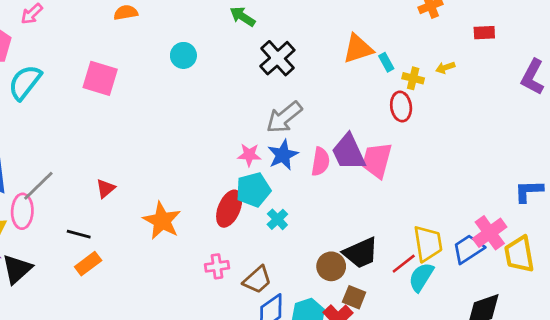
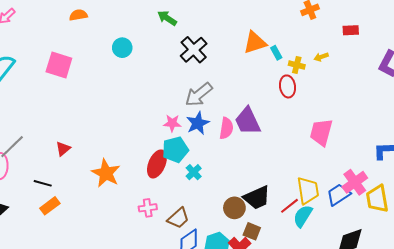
pink trapezoid: (377, 160) -> (321, 132), moved

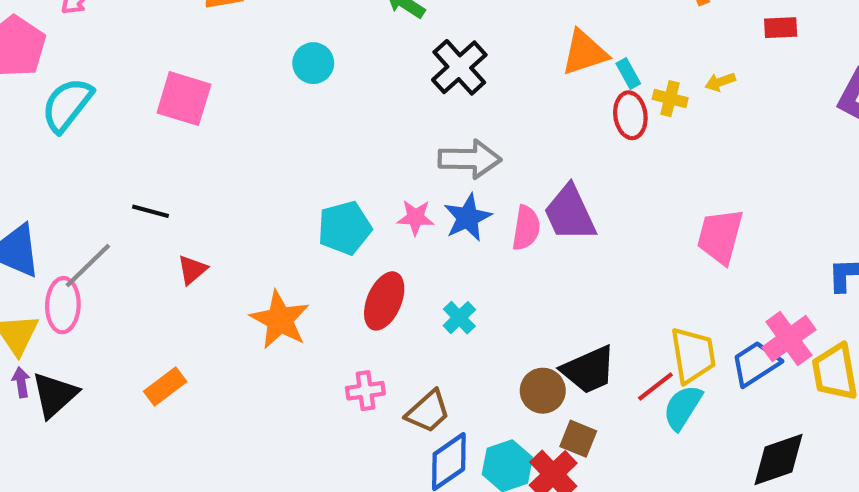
red ellipse: (288, 86) -> (630, 115), moved
gray arrow: (199, 95) -> (470, 159), turned -140
cyan pentagon: (175, 150) -> (345, 228), moved
black line: (43, 183) -> (151, 211), moved

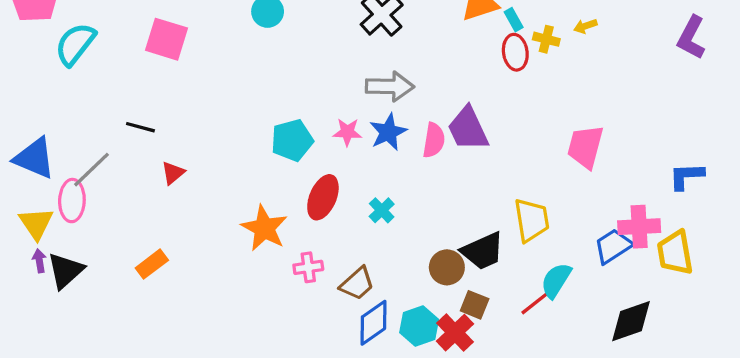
orange star: (280, 320) -> (264, 228), moved
pink cross: (789, 339) -> (639, 227), turned 33
yellow trapezoid: (693, 355) -> (532, 220), moved
red line: (655, 386) -> (535, 303), moved

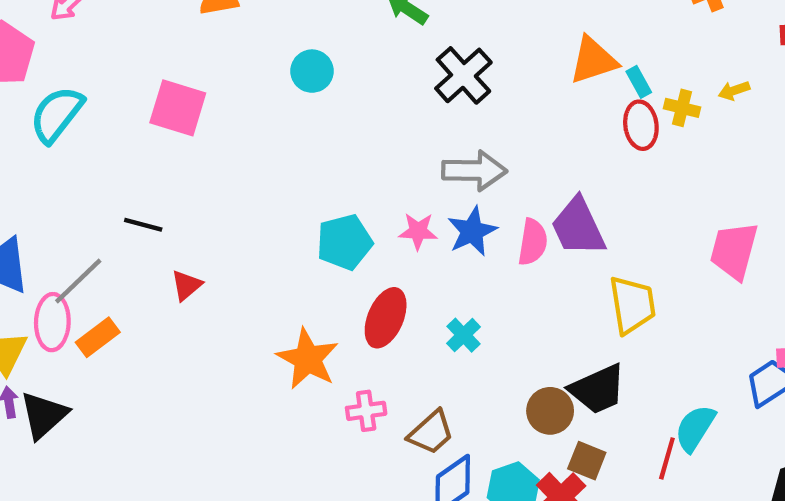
yellow trapezoid: (532, 220) -> (632, 305), moved
orange rectangle: (152, 264) -> (98, 337), moved
red line: (535, 303) -> (667, 458), turned -36

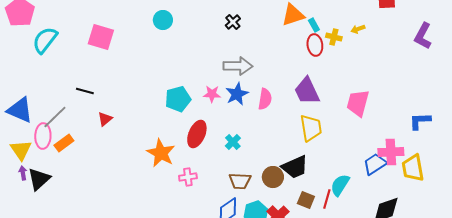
black cross: (463, 75) -> (233, 22), size x0.6
purple trapezoid: (578, 227) -> (307, 91), moved
brown trapezoid: (431, 432) -> (240, 181), moved, turned 45
brown square: (587, 461) -> (306, 200), moved

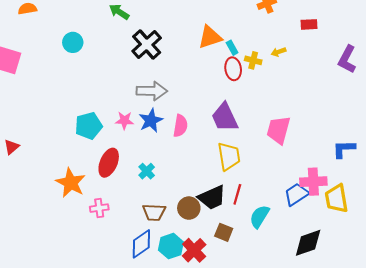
black cross: (233, 22) -> (147, 45), size x1.8
red line: (327, 199) -> (237, 194), moved

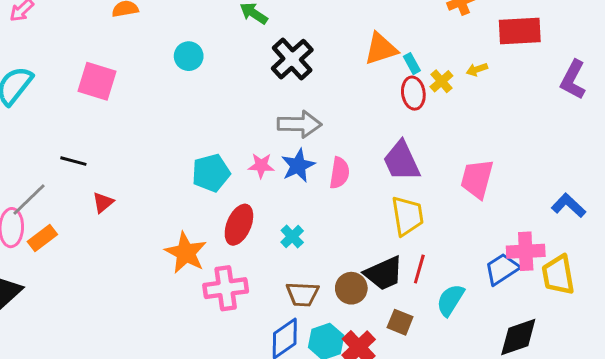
red rectangle: (309, 24) -> (520, 31), size x1.8
yellow cross: (253, 60) -> (441, 81), turned 35
blue L-shape: (344, 149) -> (569, 205), turned 45
pink cross: (99, 208) -> (226, 288), size x1.6

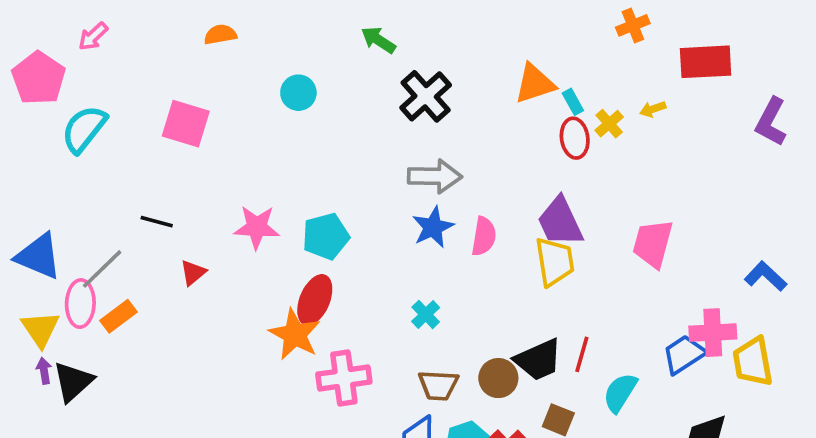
pink star: (261, 166) -> (257, 227), moved, size x1.4
yellow trapezoid: (407, 216) -> (555, 262), moved
red ellipse: (239, 225) -> (315, 300), moved

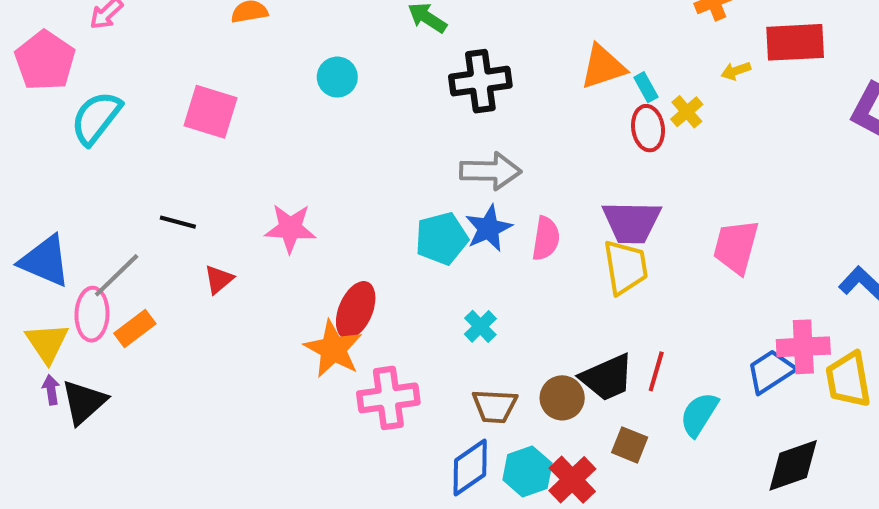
black cross: (426, 96) -> (480, 81), turned 34
yellow arrow: (653, 109) -> (736, 71), moved
purple trapezoid: (560, 222) -> (632, 222), turned -64
cyan pentagon: (326, 236) -> (442, 238), moved

